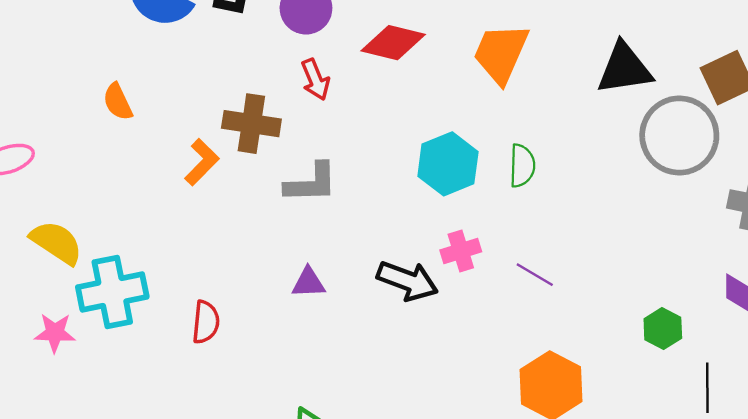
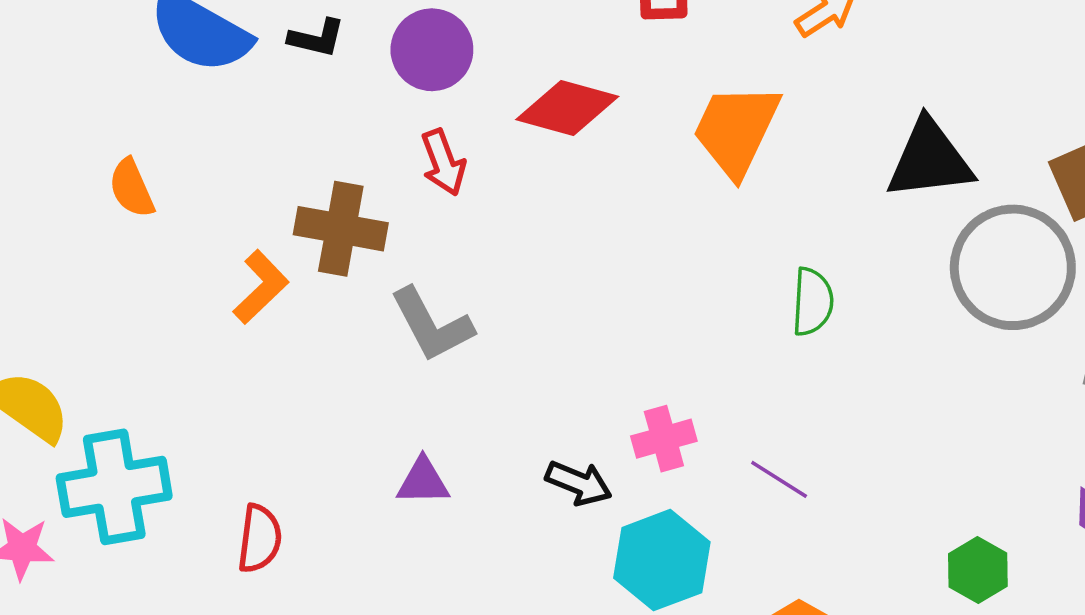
cyan hexagon: (448, 164) -> (662, 560), moved
green semicircle: (522, 166) -> (812, 302), moved
gray L-shape: (311, 183) -> (432, 325), turned 62
black arrow: (407, 281) -> (579, 483), size x0.7

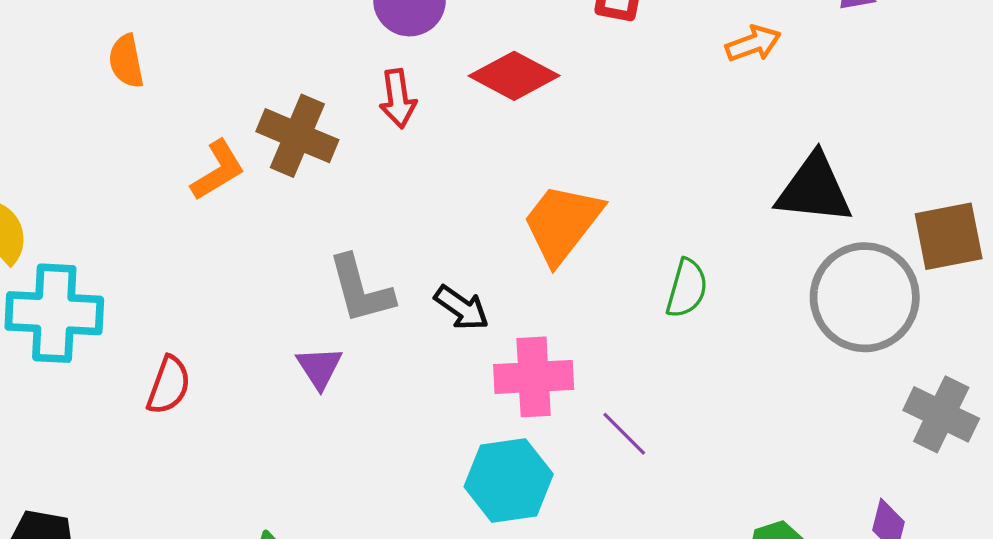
orange trapezoid: (736, 130) -> (562, 223), moved
gray L-shape: (432, 325) -> (361, 289), moved
pink cross: (664, 439) -> (534, 377), size x1.4
purple triangle: (423, 481) -> (319, 367), turned 45
black arrow: (579, 483) -> (462, 308), moved

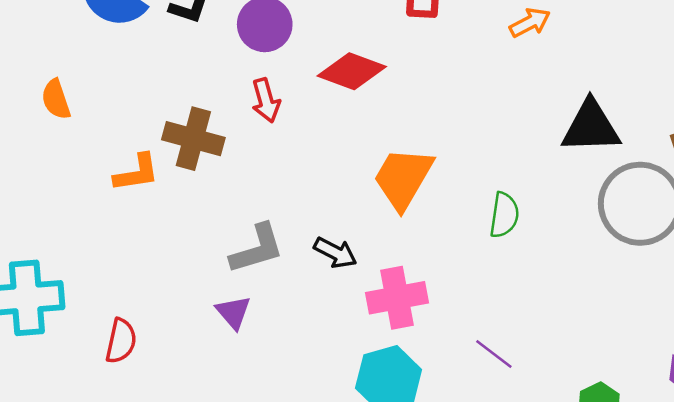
orange L-shape: (218, 170) -> (136, 173), turned 30
gray L-shape: (361, 289) -> (257, 249), turned -84
purple line: (624, 434) -> (494, 354), moved

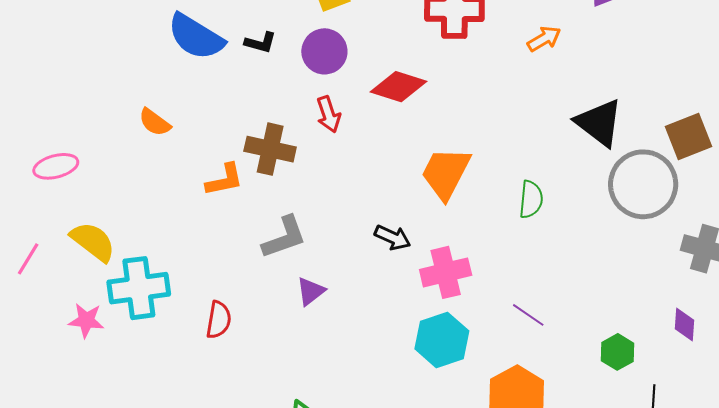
orange semicircle: (56, 99) -> (155, 122), turned -32
black triangle: (591, 127) -> (599, 123), turned 42
gray L-shape: (257, 249) -> (284, 237), moved
purple triangle: (233, 312) -> (311, 291), turned 36

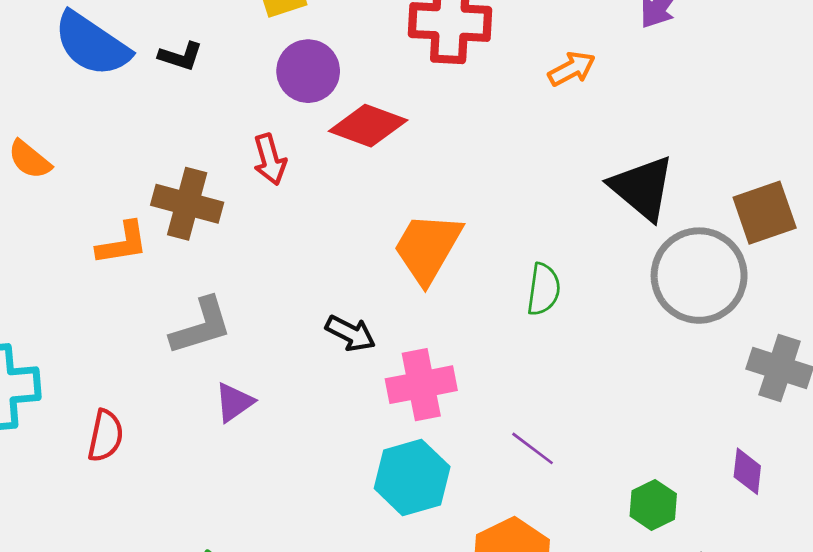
purple circle: (324, 51) -> (308, 71), moved

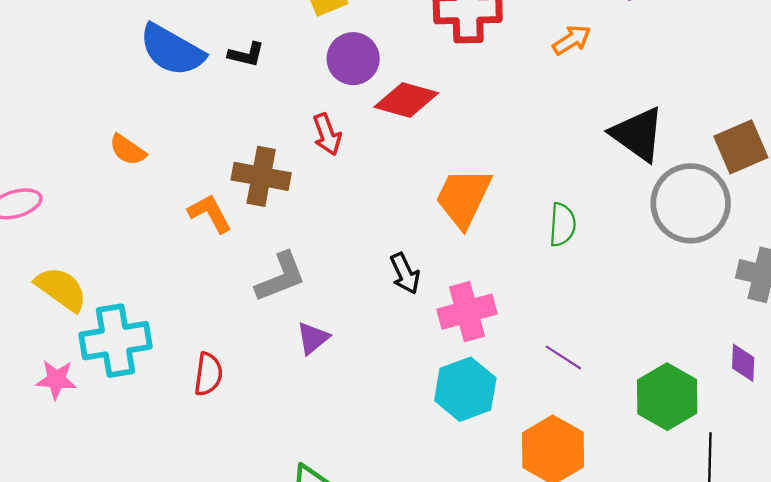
orange L-shape: (122, 243) -> (210, 213), turned -105
black arrow: (350, 333) -> (405, 273), turned 42
green hexagon: (653, 505) -> (667, 397), size x1.6

